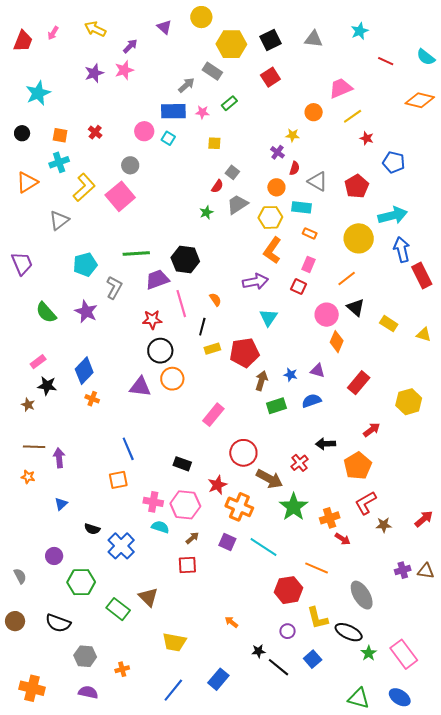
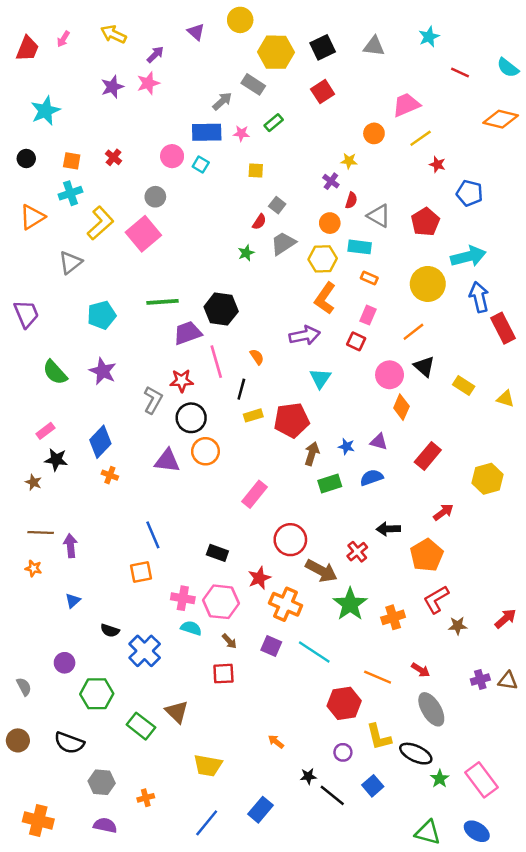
gray L-shape: (114, 288) -> (153, 400), moved
brown arrow: (192, 538) -> (229, 641), turned 88
red arrow: (343, 539) -> (421, 670), moved

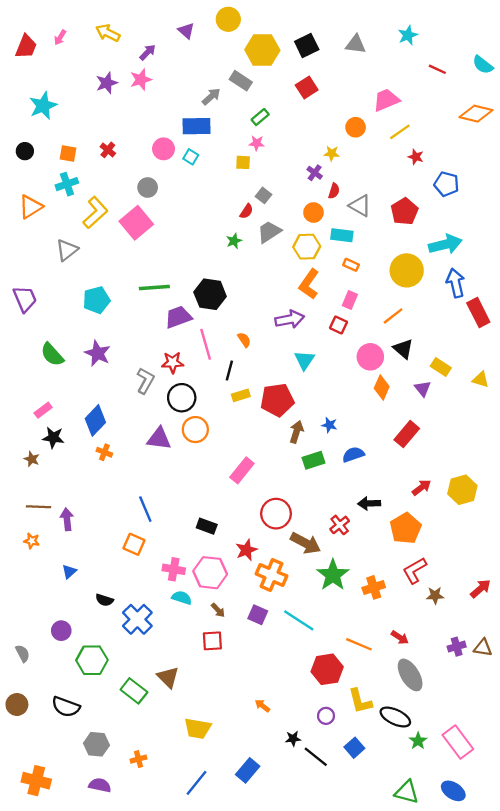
pink star: (241, 133) -> (257, 143), moved
purple triangle: (379, 442) -> (423, 389), moved, turned 36
yellow hexagon: (487, 479) -> (462, 490), moved
orange square: (141, 572) -> (134, 544), turned 35

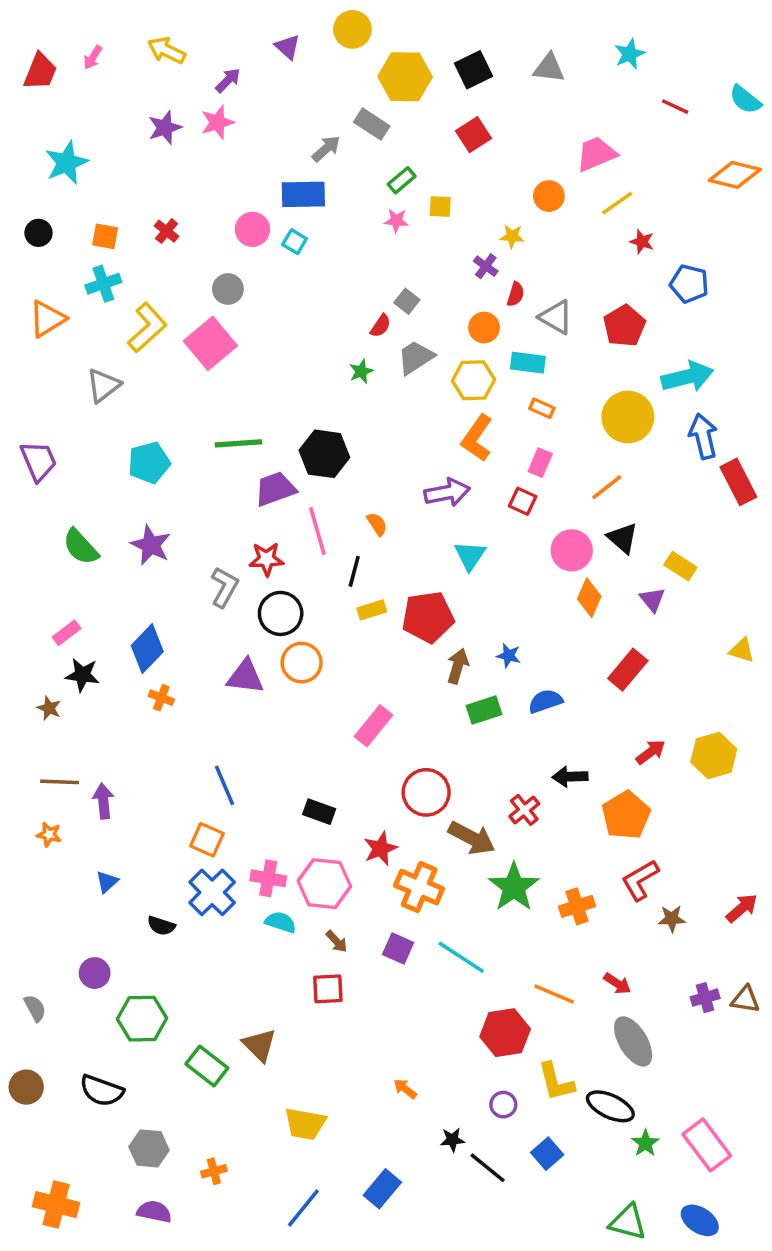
yellow square: (243, 162) -> (440, 207), moved
yellow triangle: (481, 380) -> (742, 650), moved
blue cross: (137, 619) -> (212, 892), moved

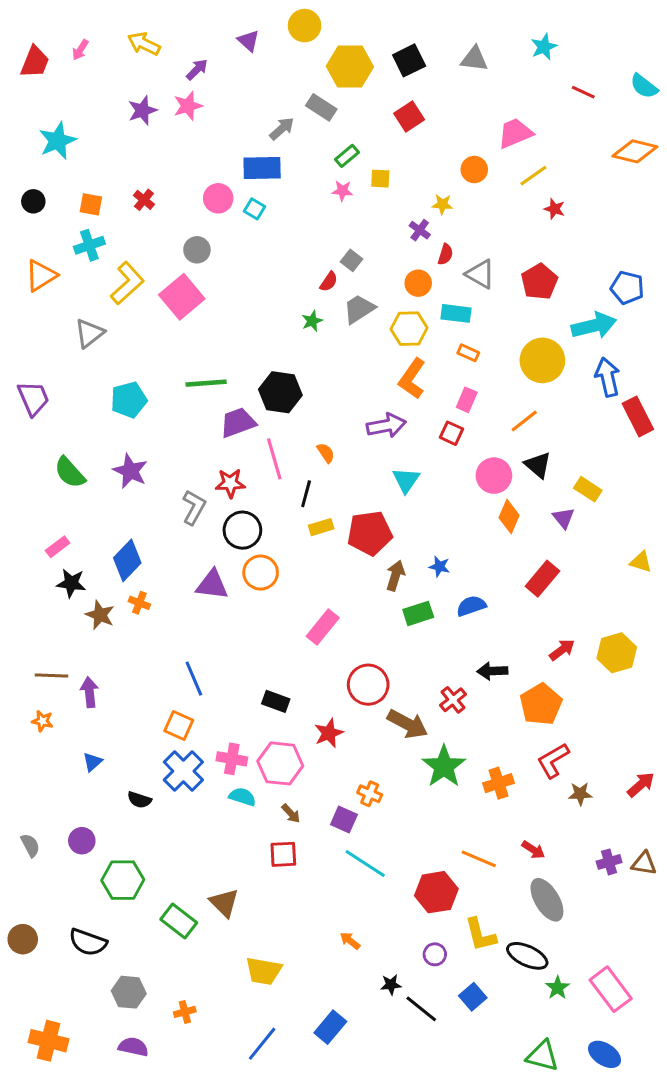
blue pentagon: (689, 284) -> (627, 288), moved
brown star: (49, 708) -> (100, 615), moved, size x1.4
orange cross: (419, 887) -> (370, 794), moved, size x0.6
cyan line: (461, 957) -> (365, 863), moved
gray semicircle: (35, 1008) -> (30, 845), moved

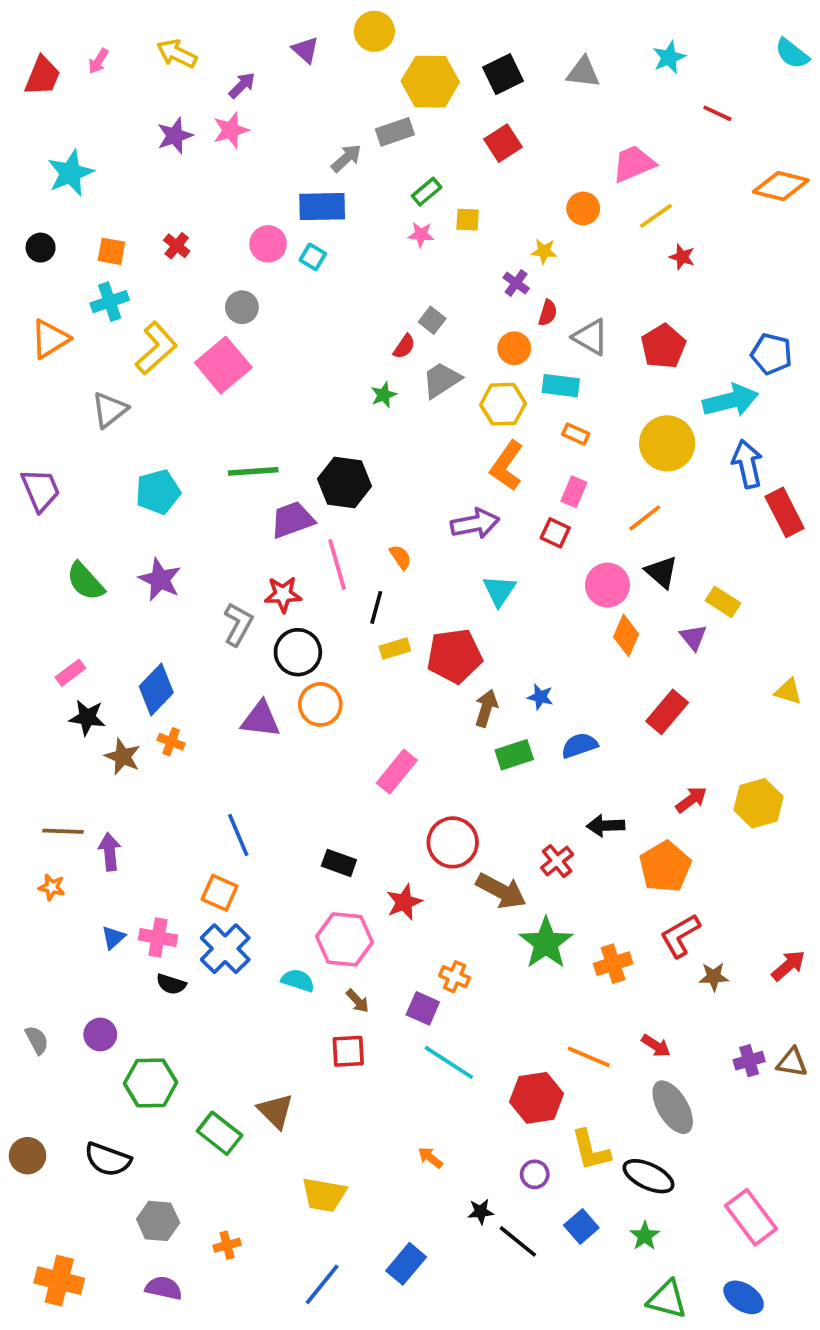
cyan semicircle: (644, 86) -> (792, 54), moved
gray rectangle: (321, 107) -> (395, 132), turned -52
pink cross: (232, 759) -> (158, 938), moved
green star: (558, 988) -> (645, 1236), moved

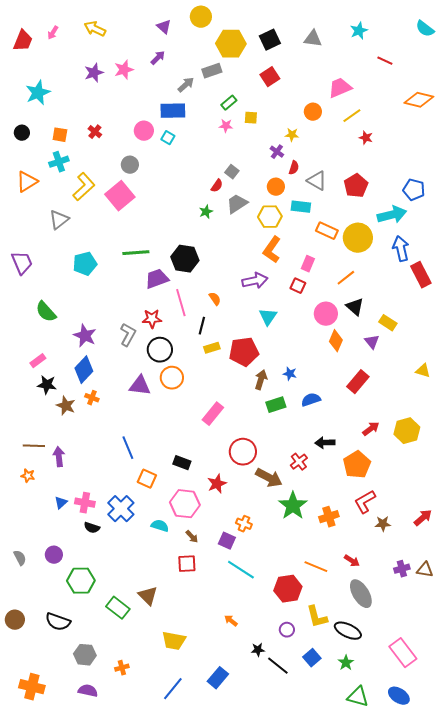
purple arrow: (242, 85) -> (158, 58), moved
orange rectangle: (576, 434) -> (327, 231), moved, size x1.5
purple star: (160, 579) -> (85, 336), moved
orange square: (220, 893) -> (147, 479), moved

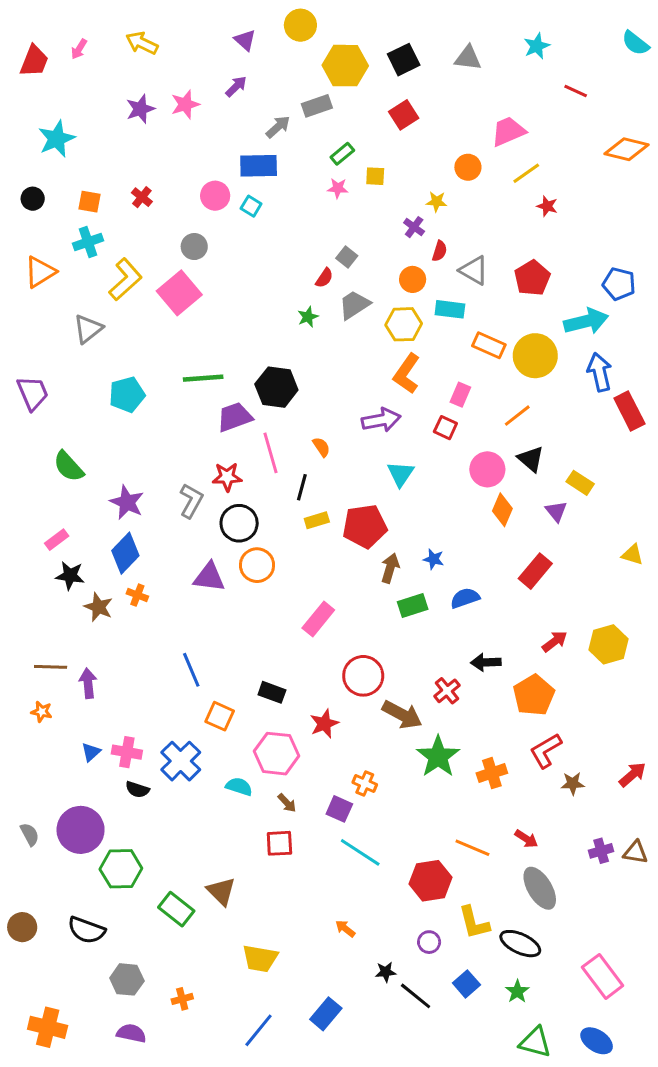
purple circle: (54, 555) -> (81, 830), size x1.8

